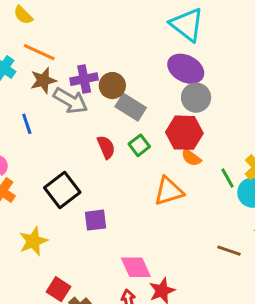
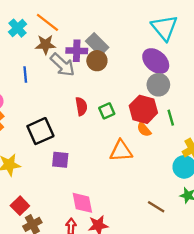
gray rectangle: (131, 107) -> (97, 44), moved
green line: (227, 178) -> (171, 118), moved

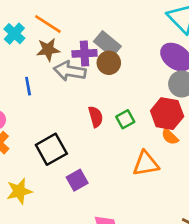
gray arrow: (63, 65) -> (70, 71), turned 152
purple square: (60, 160) -> (77, 180), turned -30

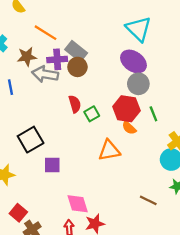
orange line: (48, 24) -> (45, 33), moved
red semicircle: (96, 117) -> (75, 104), moved
purple square: (77, 180) -> (52, 165), turned 30

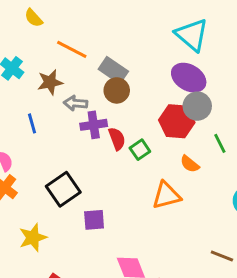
purple cross: (57, 59) -> (94, 125), moved
gray arrow: (45, 74) -> (75, 103), size x0.7
red hexagon: (126, 109) -> (177, 121), moved

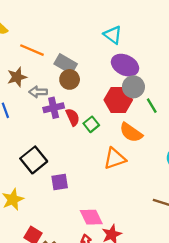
cyan triangle: (192, 35) -> (113, 35), moved, size x0.7
green line: (220, 143) -> (152, 106), moved
orange semicircle: (190, 164) -> (131, 132), size x1.5

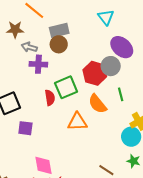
gray rectangle: (66, 64) -> (59, 30), turned -60
purple ellipse: (125, 65) -> (122, 47), moved
green line: (152, 106) -> (121, 94), moved
red semicircle: (73, 117) -> (50, 98), moved
green square: (91, 124) -> (66, 87), size x1.6

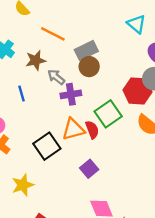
gray arrow: (29, 47) -> (56, 77), turned 35
orange triangle: (77, 122) -> (73, 129), moved
purple square: (25, 128) -> (89, 169), moved, turned -35

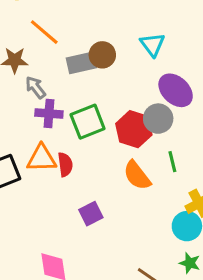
brown circle: (89, 67) -> (102, 55), moved
green square: (108, 114) -> (88, 122), moved
purple square: (89, 169) -> (91, 214), moved

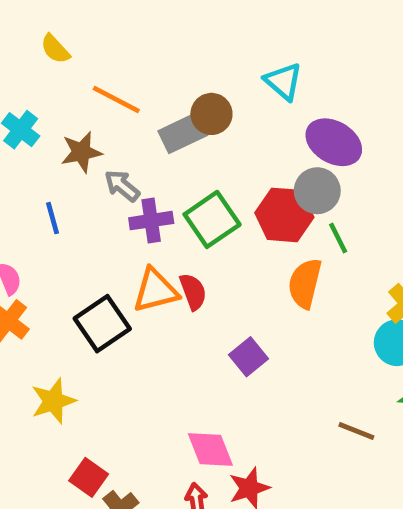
green line: (172, 162) -> (338, 238), moved
orange semicircle: (137, 175) -> (305, 283), turned 64

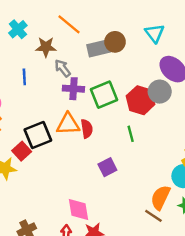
green line: (338, 238) -> (131, 134), moved
orange semicircle: (305, 283) -> (160, 197), moved
red square: (89, 477) -> (22, 151), moved

